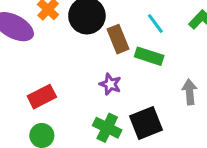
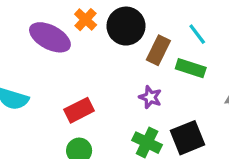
brown rectangle: (118, 39) -> (158, 50), turned 48

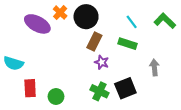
brown rectangle: (158, 50) -> (94, 42), moved
red rectangle: (79, 110) -> (30, 88), moved, turned -66

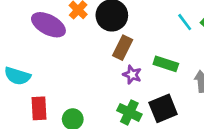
cyan line: (132, 22) -> (185, 22), moved
green rectangle: (128, 44) -> (166, 64), moved

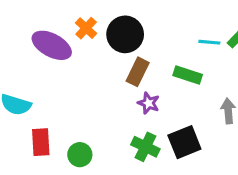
cyan line: (185, 22) -> (209, 42), turned -48
green rectangle: (166, 64) -> (188, 75), moved

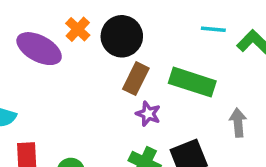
cyan line: (209, 42) -> (213, 29), moved
green rectangle: (188, 75) -> (192, 82), size x1.4

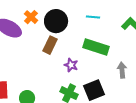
cyan line: (213, 29) -> (93, 17), moved
brown rectangle: (136, 79) -> (50, 45), moved

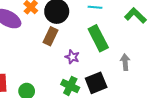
green rectangle: (96, 47) -> (98, 38), turned 45

